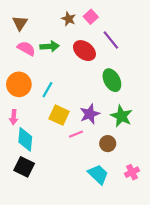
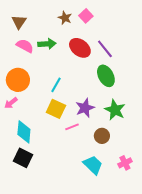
purple line: (111, 40) -> (105, 49), moved
cyan line: (47, 90) -> (56, 85), moved
pink arrow: (14, 117) -> (11, 103), moved, turned 48

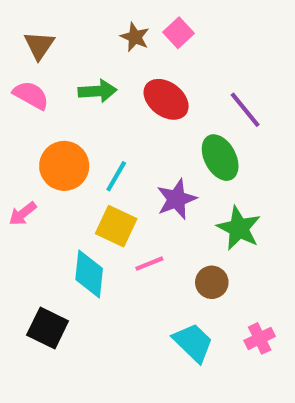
pink semicircle: (25, 46) -> (31, 95), moved
purple line: (105, 49) -> (245, 110), moved
orange circle: (18, 80) -> (64, 166), moved
purple star: (85, 108) -> (176, 199), moved
cyan diamond: (24, 132) -> (89, 274), moved

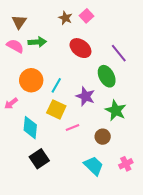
green arrow: (97, 91) -> (37, 42), moved
purple star: (176, 199) -> (86, 96), turned -30
cyan diamond: (89, 274) -> (30, 128), moved
black square: (48, 328) -> (39, 159), moved, turned 30

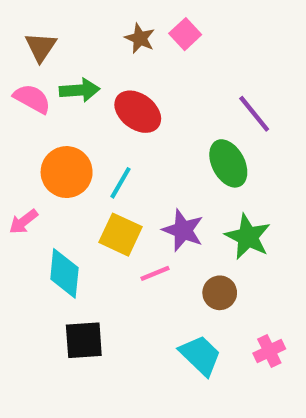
red ellipse: (80, 48) -> (138, 112), moved
purple star: (86, 96) -> (183, 230), moved
black square: (39, 159) -> (84, 340), turned 30

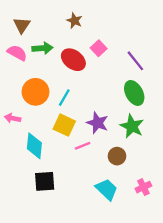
pink square: (185, 34) -> (99, 48), moved
green ellipse: (228, 163) -> (134, 93), moved
pink arrow: (23, 222) -> (13, 118), turned 49

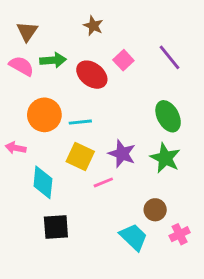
purple line: (135, 61) -> (169, 57), moved
cyan line: (64, 98) -> (80, 122), turned 54
brown circle: (117, 156) -> (155, 210), moved

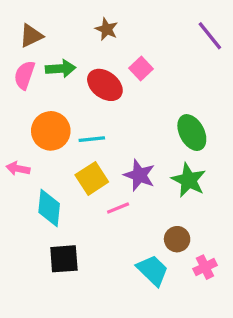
brown triangle: (27, 31) -> (31, 36), turned 30
purple line: (169, 57) -> (210, 36), moved
pink semicircle: (21, 66) -> (25, 75), turned -100
yellow square: (80, 157) -> (92, 178), turned 32

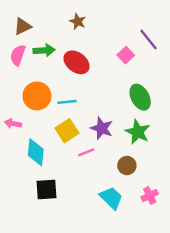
purple line: (210, 36) -> (148, 40), moved
pink square: (141, 69) -> (126, 55), moved
brown circle: (177, 239) -> (127, 166), moved

